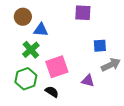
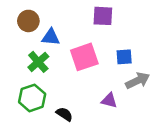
pink square: (57, 67) -> (84, 57), moved

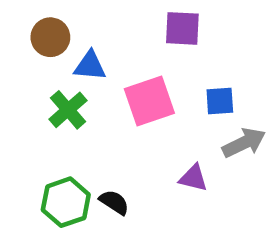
green hexagon: (32, 98) -> (66, 202), moved

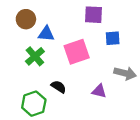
blue square: (220, 101) -> (113, 38), moved
gray arrow: (244, 143) -> (125, 73), turned 40
black semicircle: (114, 202) -> (59, 87), moved

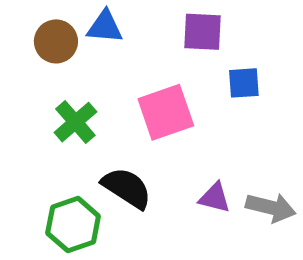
blue triangle: (46, 34) -> (105, 27), moved
gray arrow: (125, 73) -> (271, 207), moved
black semicircle: (59, 87) -> (127, 188), size x1.5

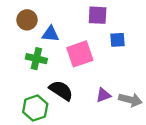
blue triangle: (105, 27) -> (51, 34), moved
green cross: (75, 122) -> (36, 59), turned -36
purple triangle: (215, 198) -> (103, 95), turned -35

